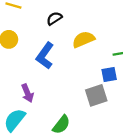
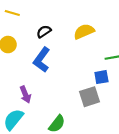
black semicircle: (54, 18) -> (44, 31), moved
yellow semicircle: (83, 39) -> (84, 31), moved

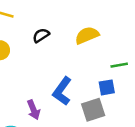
blue L-shape: (42, 60) -> (62, 91), moved
purple arrow: (25, 94) -> (34, 110), moved

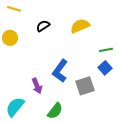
blue square: (107, 87) -> (105, 68), moved, turned -32

